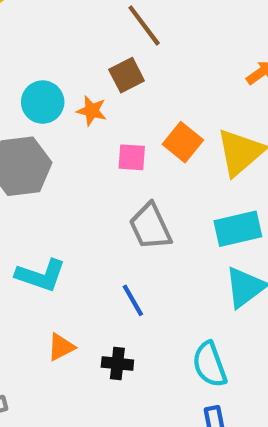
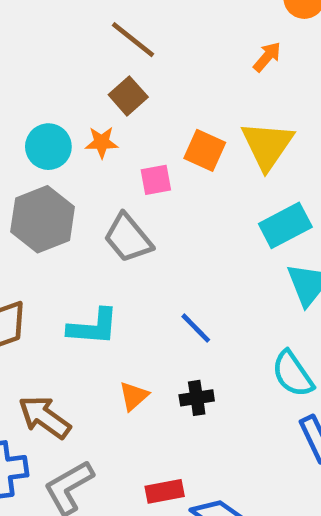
gray trapezoid: (150, 227) -> (128, 238), moved

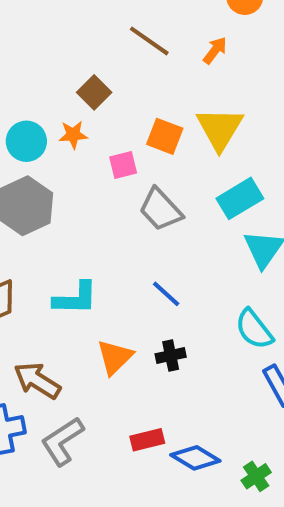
brown line: (133, 40) -> (149, 41), moved
gray trapezoid: (128, 238) -> (161, 210), moved
orange triangle: (134, 396) -> (115, 357), size x1.4

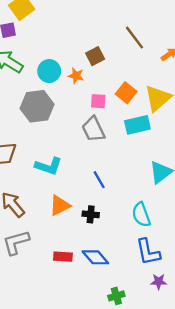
cyan rectangle: (240, 198) -> (137, 125), moved
gray trapezoid: (161, 210) -> (93, 129), moved
blue diamond: (195, 458) -> (95, 257), moved

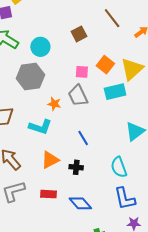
orange star: (76, 76) -> (54, 104), moved
red rectangle: (63, 257) -> (48, 194), moved

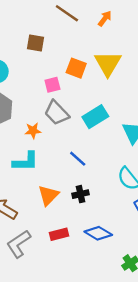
brown square: (79, 34) -> (36, 43), turned -35
cyan rectangle: (115, 92) -> (95, 117), moved

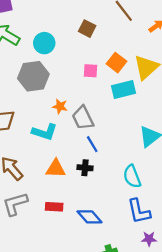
gray trapezoid: (57, 113) -> (83, 118), moved
cyan rectangle: (95, 117) -> (123, 90), moved
black cross: (81, 194) -> (85, 168), moved
orange triangle: (48, 195) -> (56, 169), turned 30

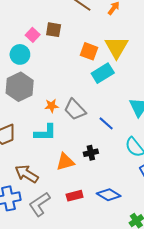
pink square: (90, 71) -> (33, 35), moved, turned -32
blue line: (92, 144) -> (106, 123), moved

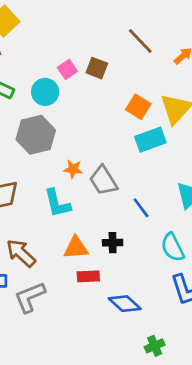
cyan L-shape: (45, 133) -> (57, 203), turned 65
red rectangle: (75, 196) -> (88, 276), moved

